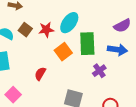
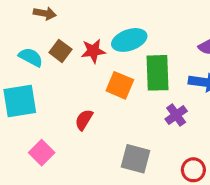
cyan ellipse: (69, 23) -> (129, 40), turned 35
orange square: (63, 52) -> (120, 85), turned -30

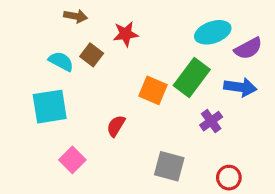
cyan ellipse: (129, 40) -> (213, 32), moved
red star: (93, 51) -> (126, 34), moved
green rectangle: (157, 73) -> (192, 77), turned 39

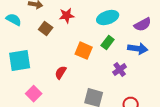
cyan ellipse: (213, 32) -> (108, 18), moved
cyan semicircle: (61, 61) -> (14, 20), moved
green rectangle: (192, 77) -> (108, 43), size x0.6

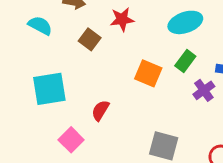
purple cross: (120, 70) -> (204, 90), moved
red semicircle: (61, 73) -> (100, 110), moved

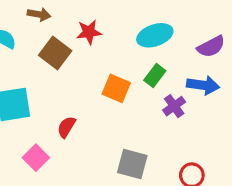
brown square: (90, 39) -> (55, 53), size x1.4

